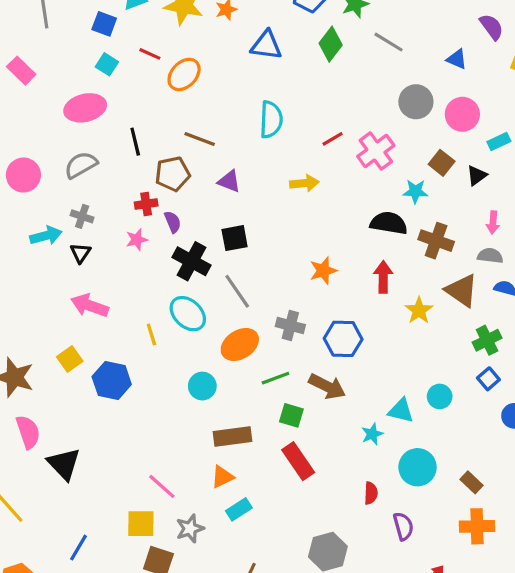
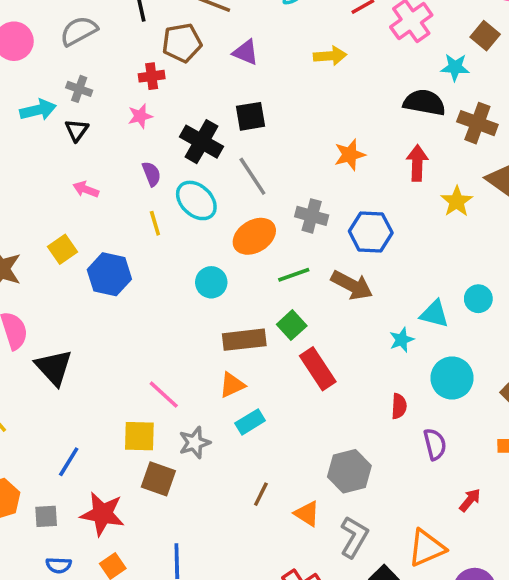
purple semicircle: (173, 222) -> (151, 174), moved
pink arrow: (90, 305) -> (86, 189), size x0.6
green square: (291, 415) -> (292, 325), moved, turned 30

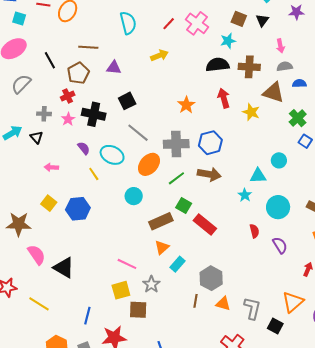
gray cross: (79, 89) -> (44, 114), moved
black cross: (202, 142) -> (94, 114), moved
gray cross: (312, 216) -> (176, 144), size x1.4
gray hexagon: (349, 471) -> (211, 278), moved

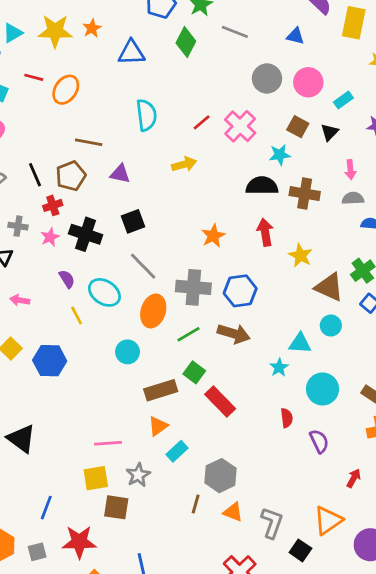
black line: (50, 60) -> (35, 175), moved
brown triangle: (273, 92) -> (329, 287), moved
orange ellipse: (149, 164) -> (153, 311), turned -30
pink line: (127, 264) -> (108, 443), turned -36

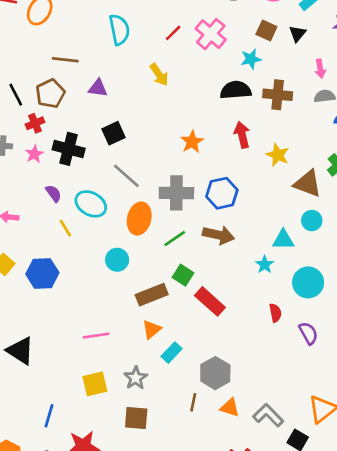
yellow arrow: (184, 164) -> (159, 75), turned 75
pink line: (108, 443) -> (96, 336), moved
brown square: (116, 507) -> (136, 418), moved
gray L-shape: (272, 523) -> (268, 415), turned -60

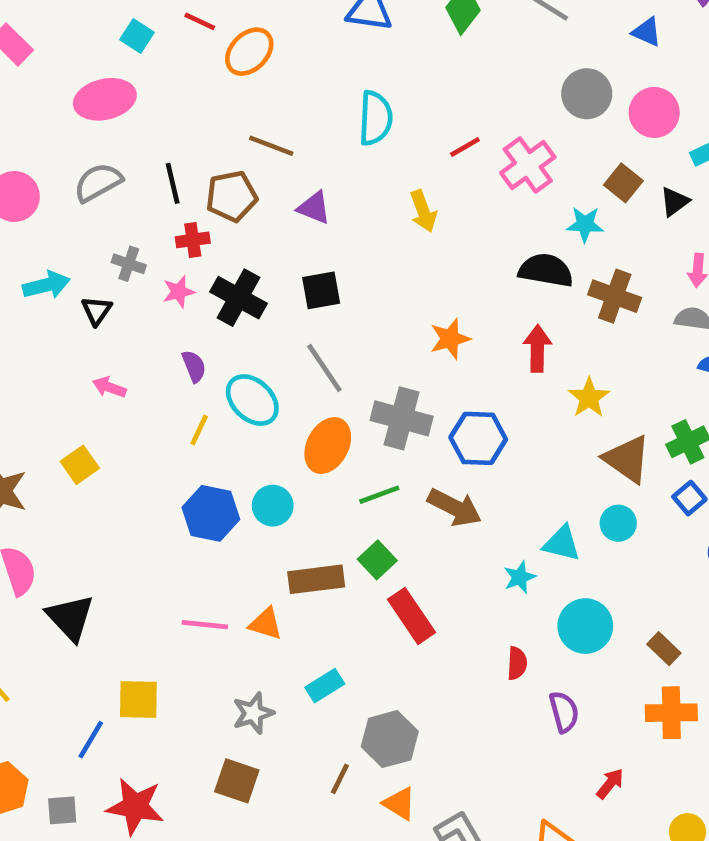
yellow line: (65, 228) -> (199, 430), turned 42
blue hexagon: (42, 273) -> (211, 513), moved
orange triangle: (152, 329) -> (266, 624), moved, turned 42
yellow square: (95, 384) -> (138, 699), moved

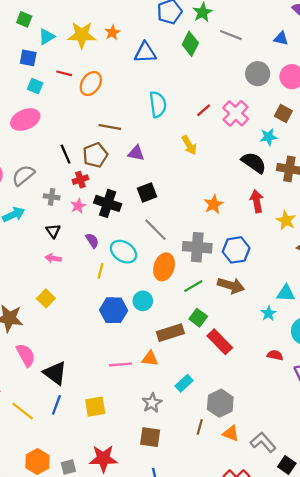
gray semicircle: (98, 182) -> (23, 175), moved
black semicircle: (546, 270) -> (254, 163), turned 35
black triangle: (97, 311) -> (53, 231), moved
red semicircle: (517, 663) -> (275, 355), turned -70
blue line: (91, 740) -> (56, 405), moved

